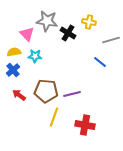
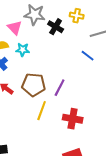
purple line: (72, 94) -> (60, 88), turned -48

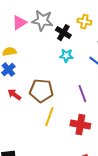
pink triangle: (15, 28) -> (19, 23), moved, turned 42
cyan star: (23, 50) -> (66, 56), moved
purple line: (60, 88) -> (82, 94), moved, turned -48

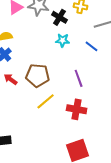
yellow line: (49, 117) -> (46, 101), turned 30

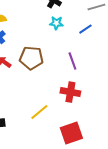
blue line: (92, 46) -> (85, 29), turned -72
yellow line: (46, 101) -> (39, 112), moved

